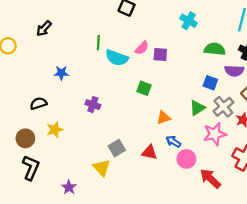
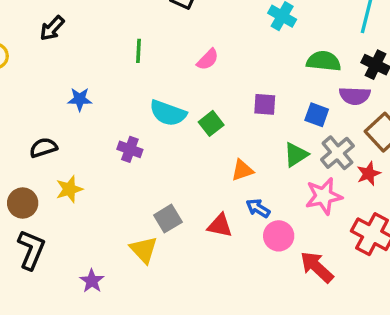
purple square: (160, 55) -> (265, 104), moved
cyan semicircle: (117, 58) -> (168, 113), moved
green square: (144, 88) -> (211, 123), turned 32

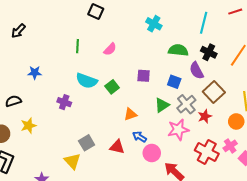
green line: (139, 51) -> (77, 46), moved
purple semicircle: (355, 96) -> (197, 71), turned 60

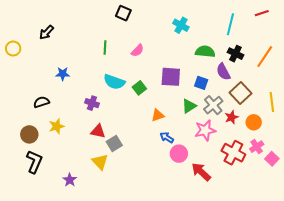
purple square: (144, 76) -> (171, 77), size x1.5
orange circle: (236, 121) -> (254, 122), moved
red triangle: (117, 147) -> (98, 131), moved

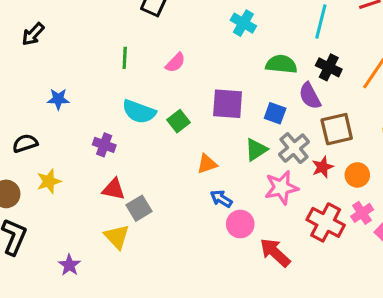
brown square: (241, 93) -> (337, 129), turned 30

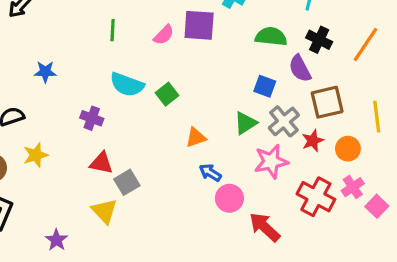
purple square: (228, 104) -> (199, 25), moved

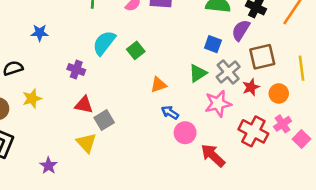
purple semicircle: (300, 69) -> (241, 30), turned 60
cyan semicircle: (127, 85) -> (104, 43), turned 108

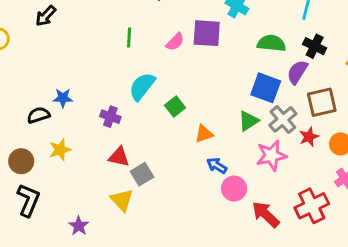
blue star: (40, 33) -> (63, 98), moved
blue square: (213, 44) -> (266, 88), size x1.5
green square: (136, 50) -> (175, 107), moved
red cross: (253, 131) -> (312, 206), moved, turned 36

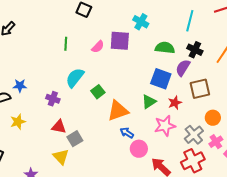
gray cross: (283, 119) -> (194, 135), moved
orange triangle: (204, 134) -> (118, 111), size x1.6
red star: (309, 137) -> (175, 103), moved

